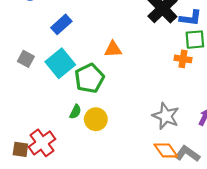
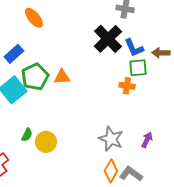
blue L-shape: (191, 18) -> (134, 48), turned 60
green pentagon: (89, 78) -> (35, 77), moved
orange diamond: (166, 150) -> (111, 171), turned 65

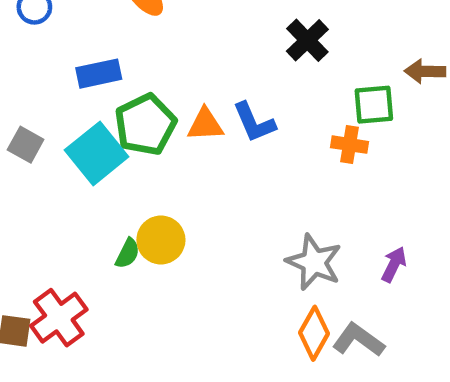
black cross: (108, 39) -> (307, 40), size x0.7
blue L-shape: (134, 48) -> (254, 122), moved
blue rectangle: (14, 54) -> (99, 74), turned 30
yellow circle: (46, 142) -> (161, 240), moved

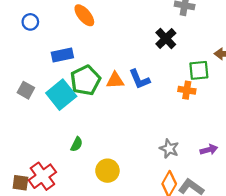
yellow circle: (161, 240) -> (107, 171), moved
gray star: (314, 262) -> (169, 149), size x0.7
purple arrow: (394, 264) -> (209, 150), turned 49

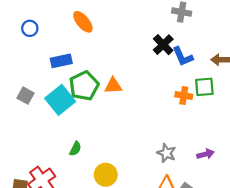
green square: (199, 70) -> (204, 87), moved
blue L-shape: (139, 79) -> (183, 57), moved

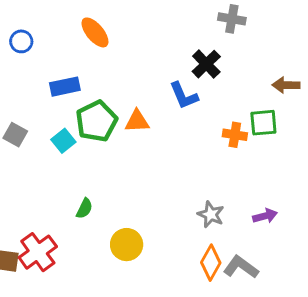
blue L-shape: (183, 57) -> (184, 96), moved
cyan square: (60, 100) -> (63, 141), size x0.6

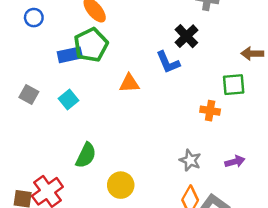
green pentagon: (96, 121) -> (91, 45), moved
orange cross: (235, 135) -> (210, 111), moved
green semicircle: (84, 208) -> (86, 155), size x1.5

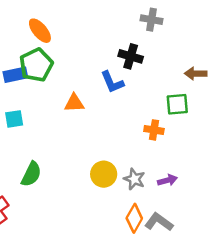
black cross: (186, 36) -> (131, 56), turned -30
cyan square: (69, 99) -> (14, 119), turned 30
purple arrow: (235, 162) -> (167, 180), moved
yellow circle: (121, 185) -> (104, 174), moved

